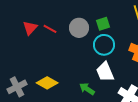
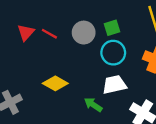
white trapezoid: (105, 72) -> (114, 85), turned 100
yellow diamond: (47, 83) -> (55, 83), moved

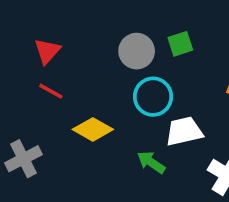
red line: (49, 34) -> (51, 91), moved
cyan circle: (113, 53) -> (153, 97), moved

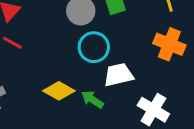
yellow diamond: (93, 129) -> (59, 91), moved

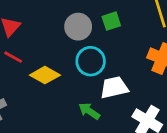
yellow diamond: (59, 91) -> (45, 75), moved

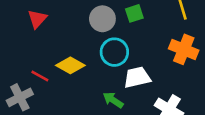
red line: (13, 57) -> (40, 76), moved

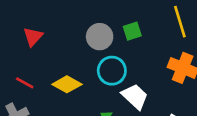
red line: (40, 76) -> (25, 83), moved
white trapezoid: (137, 77) -> (135, 96), turned 56

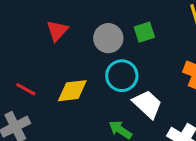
red triangle: (33, 37) -> (57, 31), moved
yellow diamond: (67, 84) -> (72, 91), turned -36

